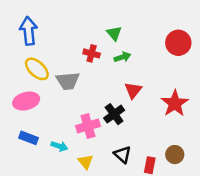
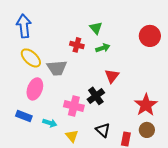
pink ellipse: (26, 101) -> (35, 89), moved, turned -55
red star: (175, 103) -> (146, 105), moved
pink cross: (88, 126) -> (74, 106), turned 30

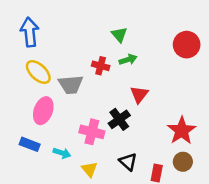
red cross: (77, 45) -> (101, 66), moved

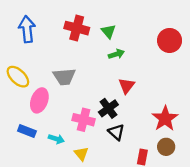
red cross: (101, 66) -> (77, 28), moved, size x1.5
yellow ellipse: (38, 72) -> (18, 77), moved
black triangle: (128, 162) -> (116, 132), moved

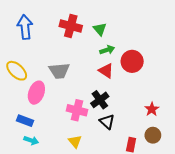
red circle: (170, 40) -> (132, 61), moved
red triangle: (127, 86) -> (106, 71), moved, turned -35
red star: (165, 119) -> (152, 109), size x0.6
cyan arrow: (56, 139) -> (31, 140), moved

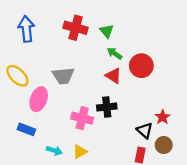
green arrow: (107, 50) -> (115, 53), turned -128
black cross: (100, 100) -> (107, 107), turned 30
black triangle: (107, 122) -> (145, 130), moved
cyan arrow: (31, 140) -> (54, 151), moved
yellow triangle: (75, 141) -> (80, 152), turned 40

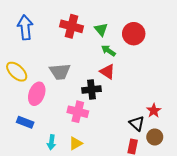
red circle: (141, 66) -> (134, 34), moved
black cross: (107, 107) -> (92, 90), moved
cyan arrow: (54, 151) -> (51, 142), turned 80

